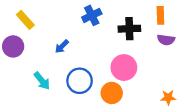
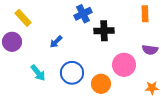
black cross: (129, 29) -> (104, 31), moved
purple semicircle: (166, 40) -> (150, 50), moved
pink circle: (124, 68) -> (124, 65), moved

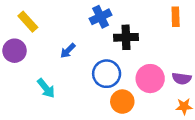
purple semicircle: (150, 50) -> (182, 79), moved
blue circle: (72, 73) -> (107, 74), moved

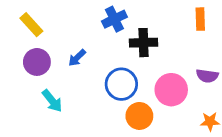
purple circle: (15, 51) -> (37, 62), moved
purple semicircle: (182, 79) -> (207, 76), moved

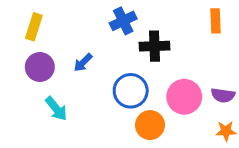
yellow rectangle: (31, 25) -> (34, 27), turned 60
purple semicircle: (207, 76) -> (223, 95), moved

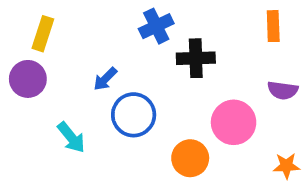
purple circle: (40, 67) -> (28, 79), moved
blue circle: (131, 91) -> (134, 115), moved
purple semicircle: (223, 95) -> (283, 90), moved

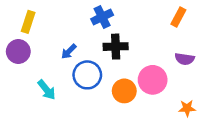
orange rectangle: (273, 26) -> (178, 17), turned 30
black cross: (196, 58) -> (116, 47), moved
orange circle: (190, 158) -> (124, 91), moved

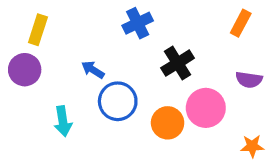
black cross: (116, 47) -> (178, 63), moved, turned -30
blue arrow: (69, 51) -> (93, 70), turned 77
cyan arrow: (47, 90) -> (63, 121), turned 30

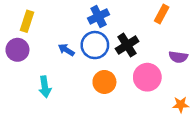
orange rectangle: (241, 23) -> (162, 14), moved
blue circle: (118, 101) -> (95, 45), moved
orange circle: (168, 123) -> (104, 82), moved

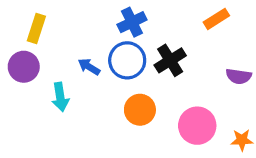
orange rectangle: (162, 14) -> (216, 19), turned 30
pink circle: (147, 77) -> (197, 126), moved
cyan arrow: (45, 87) -> (60, 97), moved

